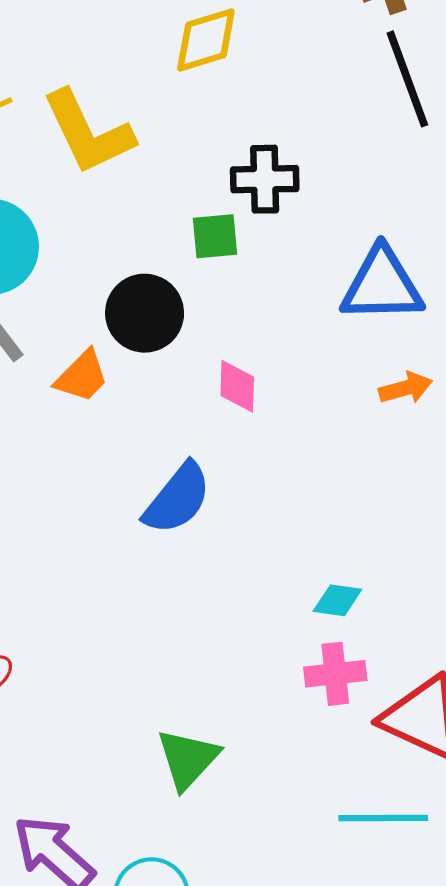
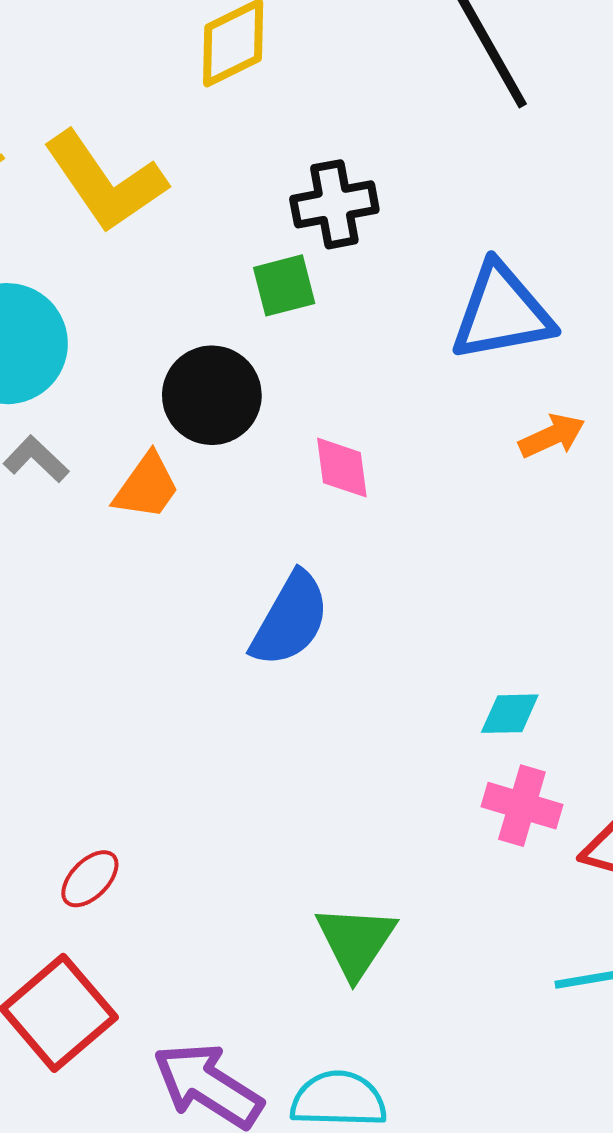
pink cross: (335, 674) -> (522, 806), turned 32

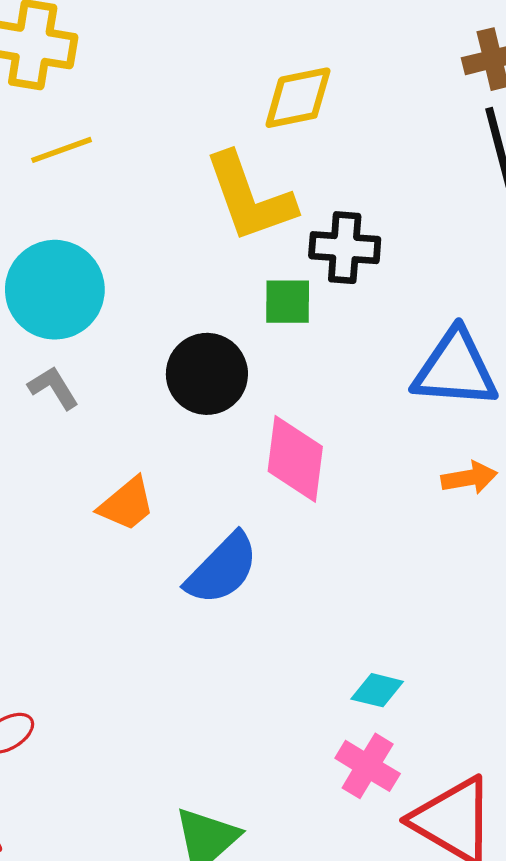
yellow L-shape: (105, 182) -> (250, 197), moved
pink diamond: (342, 468) -> (295, 459), size x1.5
orange trapezoid: (147, 486) -> (127, 504), moved

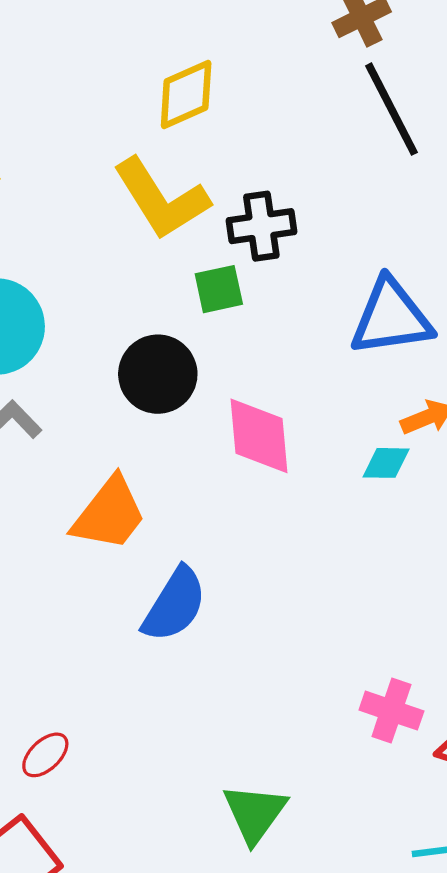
orange trapezoid: (127, 504) -> (109, 514), size x1.4
blue semicircle: (222, 569) -> (174, 605), moved
cyan diamond: (377, 690) -> (386, 463), moved

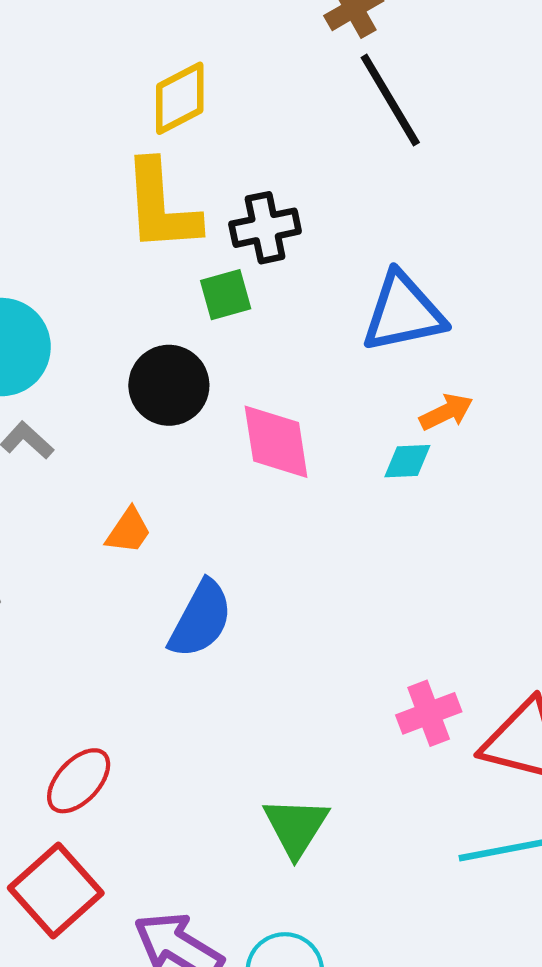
yellow L-shape: (161, 199) -> (161, 206), turned 32
orange trapezoid: (109, 514) -> (128, 531), size x0.6
pink cross: (391, 711) -> (429, 713), turned -36
red ellipse: (45, 755) -> (79, 781), size x1.4

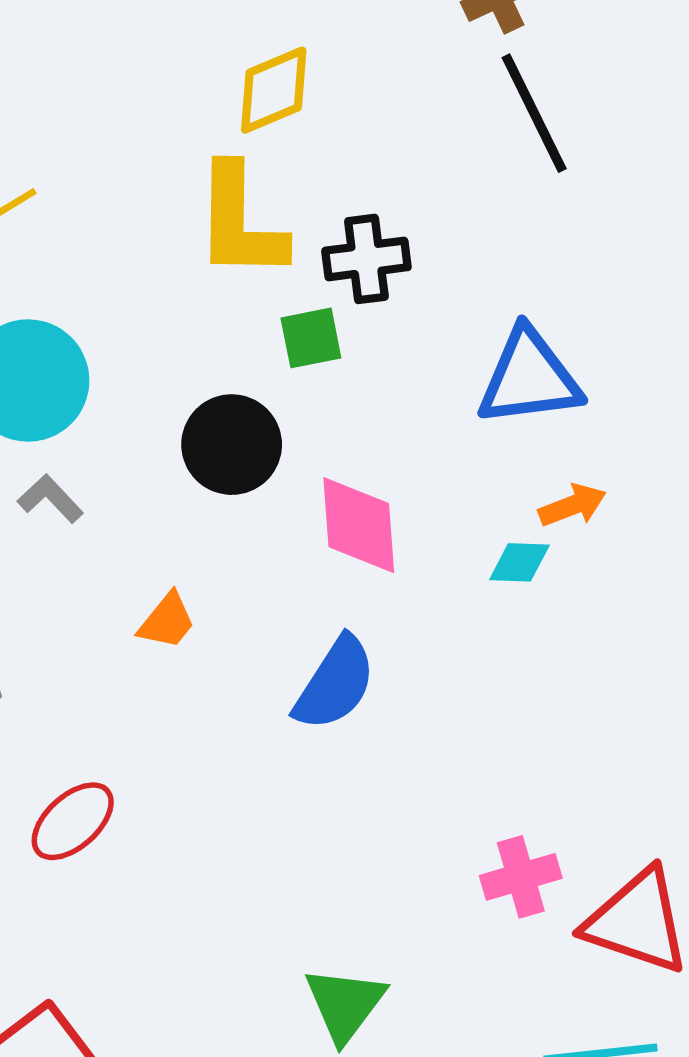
blue semicircle: (201, 619) -> (335, 683), moved
red ellipse: (79, 781) -> (73, 821), moved

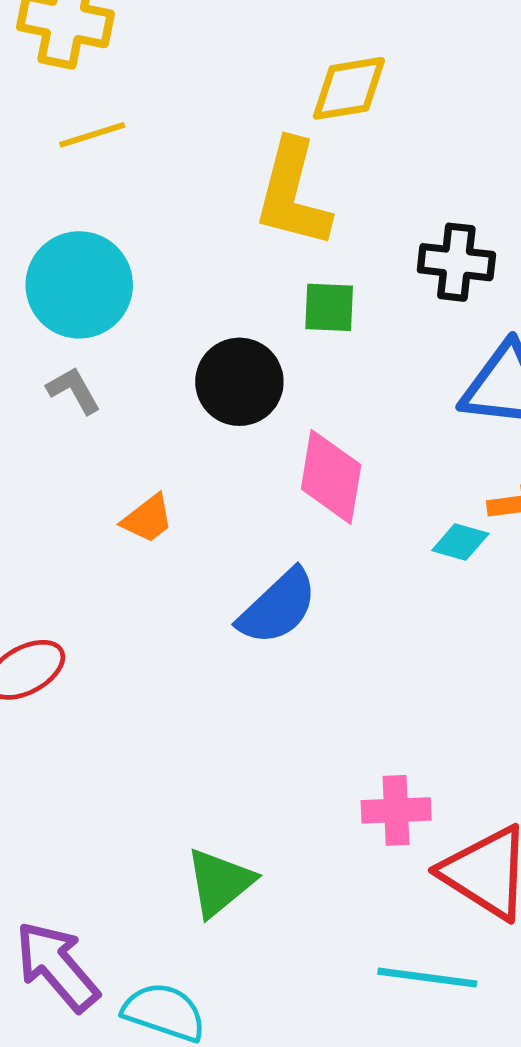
black cross: (366, 259) -> (456, 262), moved

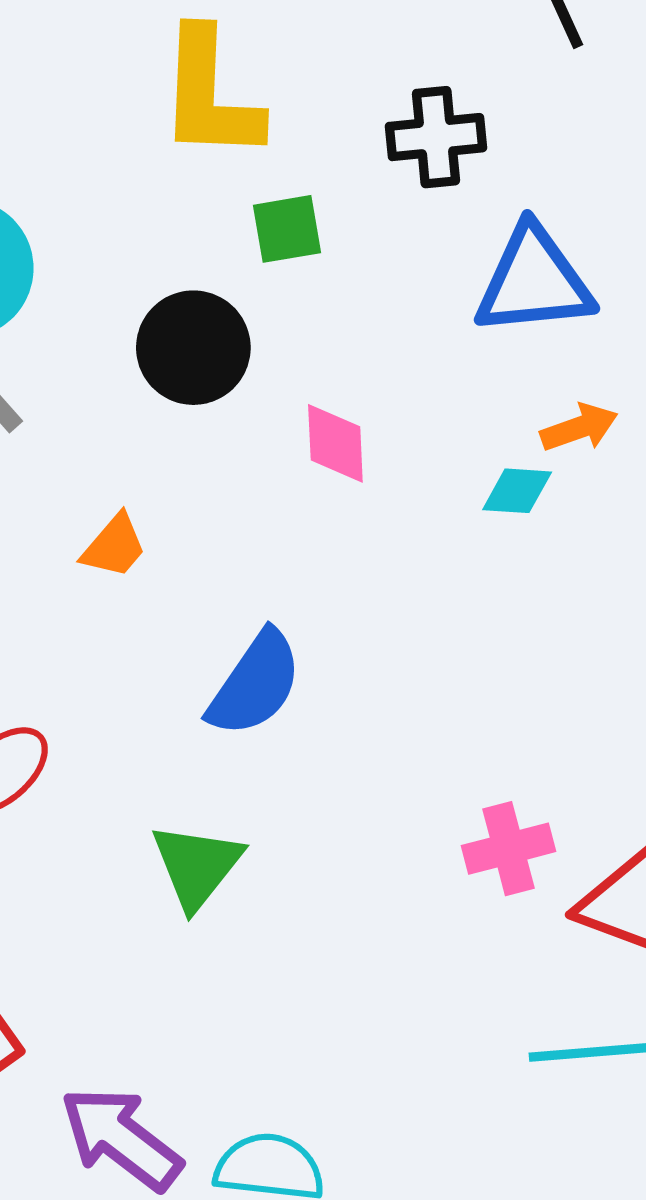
pink diamond: (331, 477) -> (335, 443), size x0.7
blue semicircle: (278, 607) -> (255, 684), moved
green triangle: (220, 882) -> (197, 866), moved

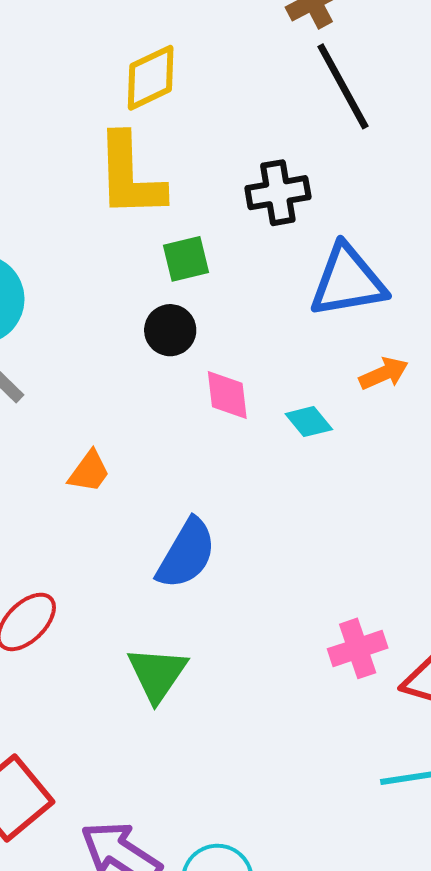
black circle: (193, 348) -> (170, 330), moved, size x0.7
cyan diamond: (517, 491) -> (309, 422), moved, turned 51

